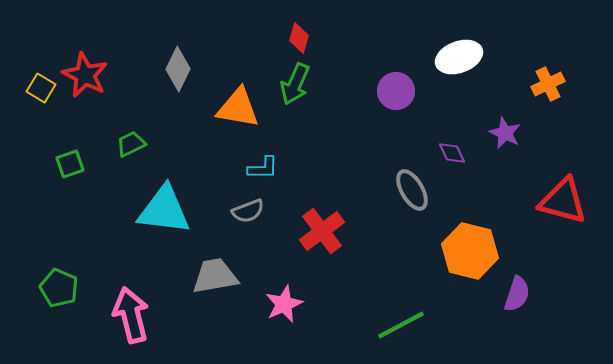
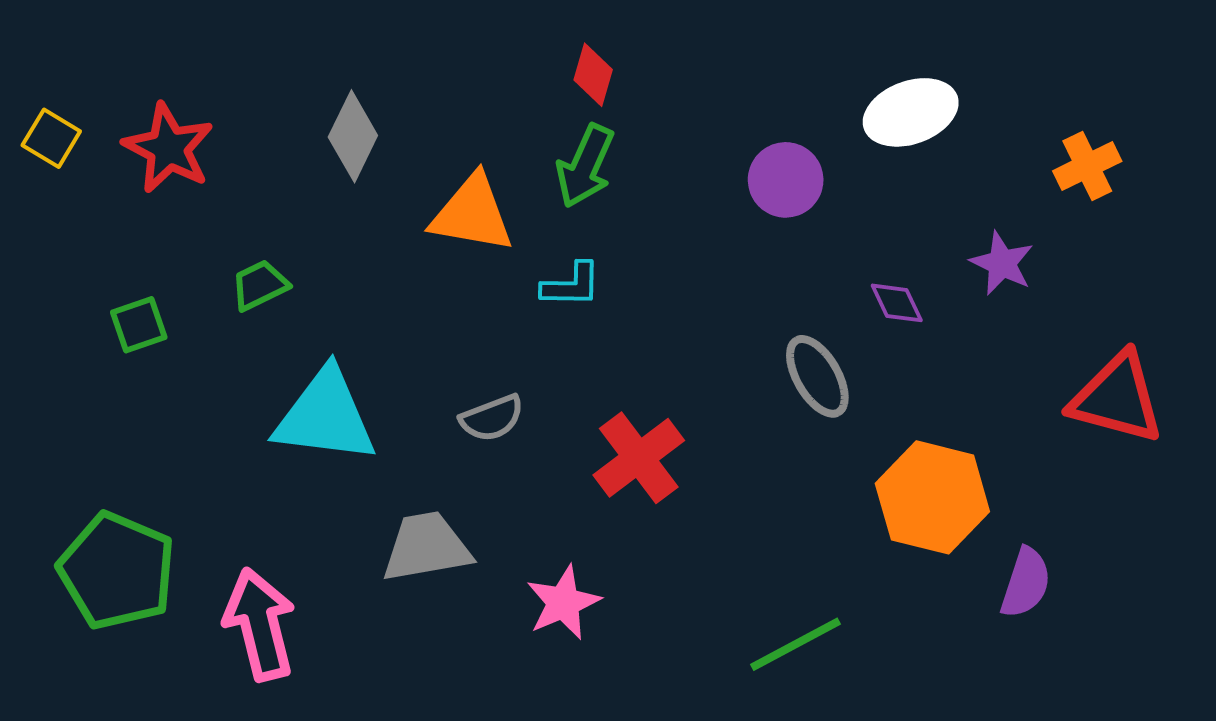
yellow square: (41, 88) -> (51, 138), moved
cyan L-shape: (263, 168) -> (571, 285), moved
green pentagon: (59, 288) -> (117, 571), size x1.5

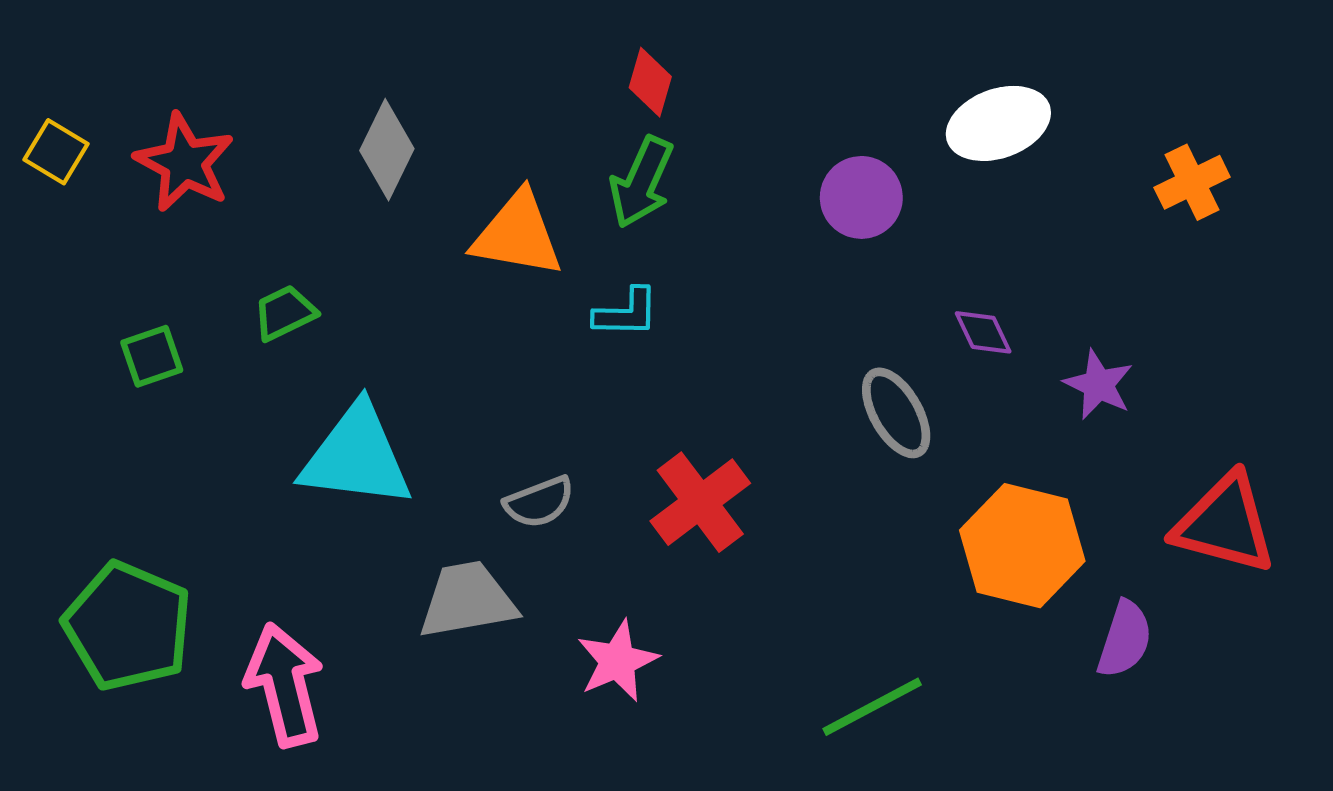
purple star: (1002, 263) -> (1098, 385), moved
red triangle: (1117, 398) -> (1225, 524), moved
gray semicircle: (492, 418) -> (539, 502), moved

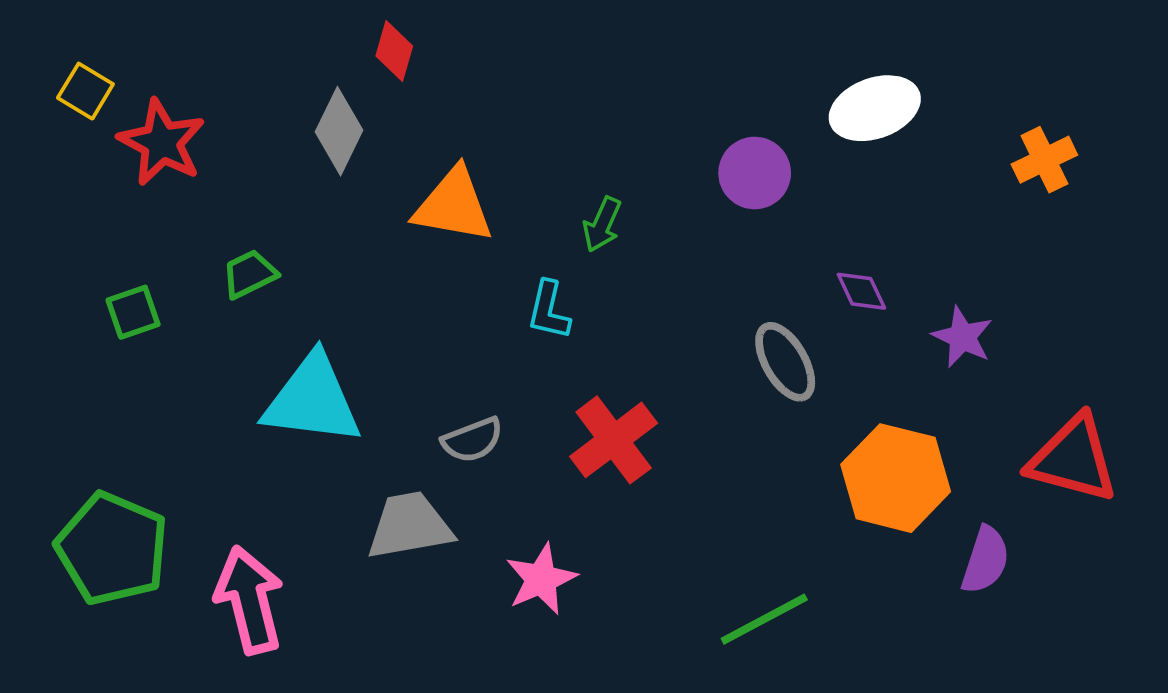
red diamond: (650, 82) -> (394, 51), moved
yellow square: (56, 152) -> (85, 91), moved
green arrow: (641, 182) -> (602, 224), moved, size x0.7
cyan L-shape: (626, 313) -> (549, 310), moved, turned 102

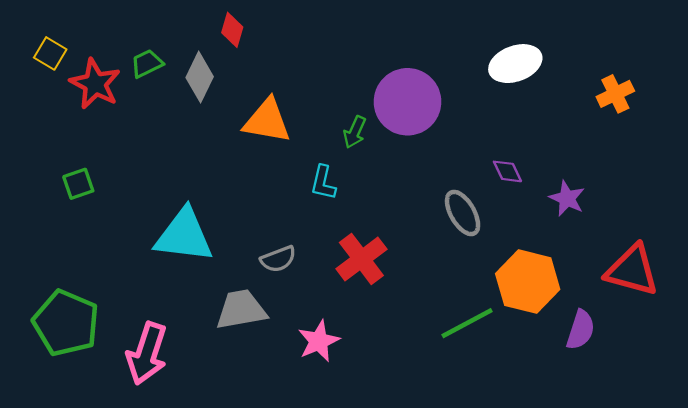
purple circle: (755, 173) -> (407, 102), moved, size x1.6
green trapezoid: (249, 274) -> (147, 64), moved
pink arrow: (249, 600) -> (147, 353), turned -148
green line: (764, 619) -> (467, 323), moved

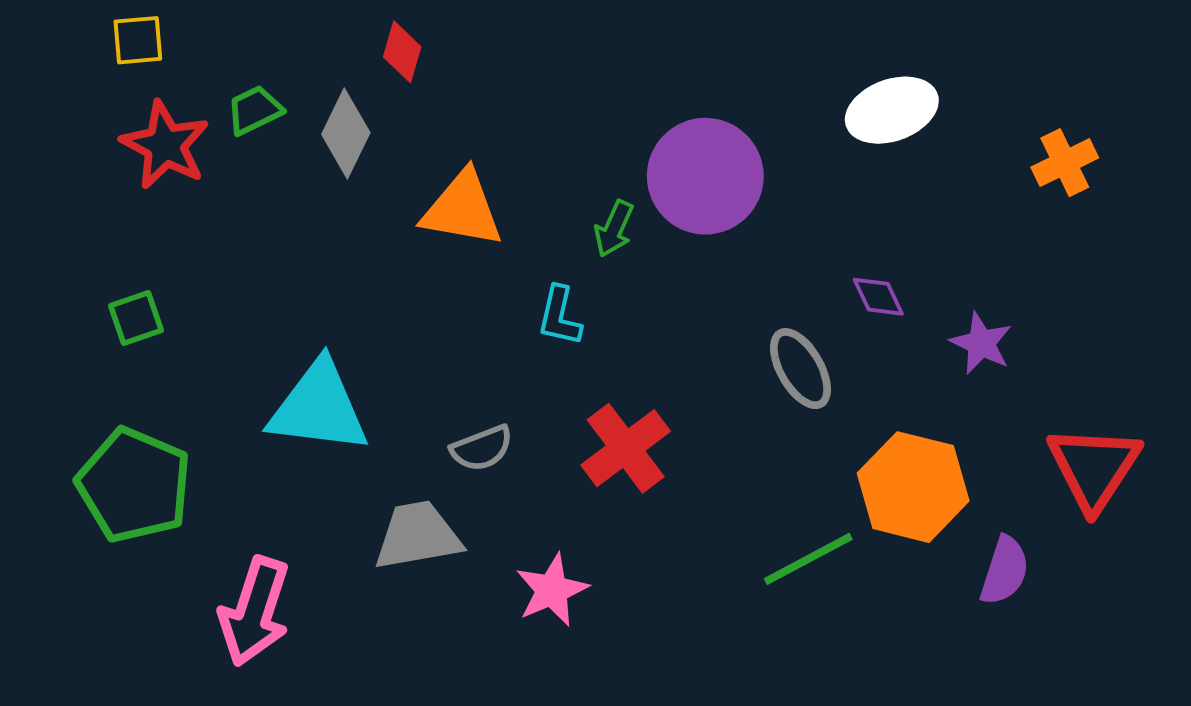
yellow square: (50, 53) -> (138, 40), moved, turned -36
red triangle: (632, 270) -> (1094, 468), turned 48
green pentagon: (66, 323) -> (134, 485), moved

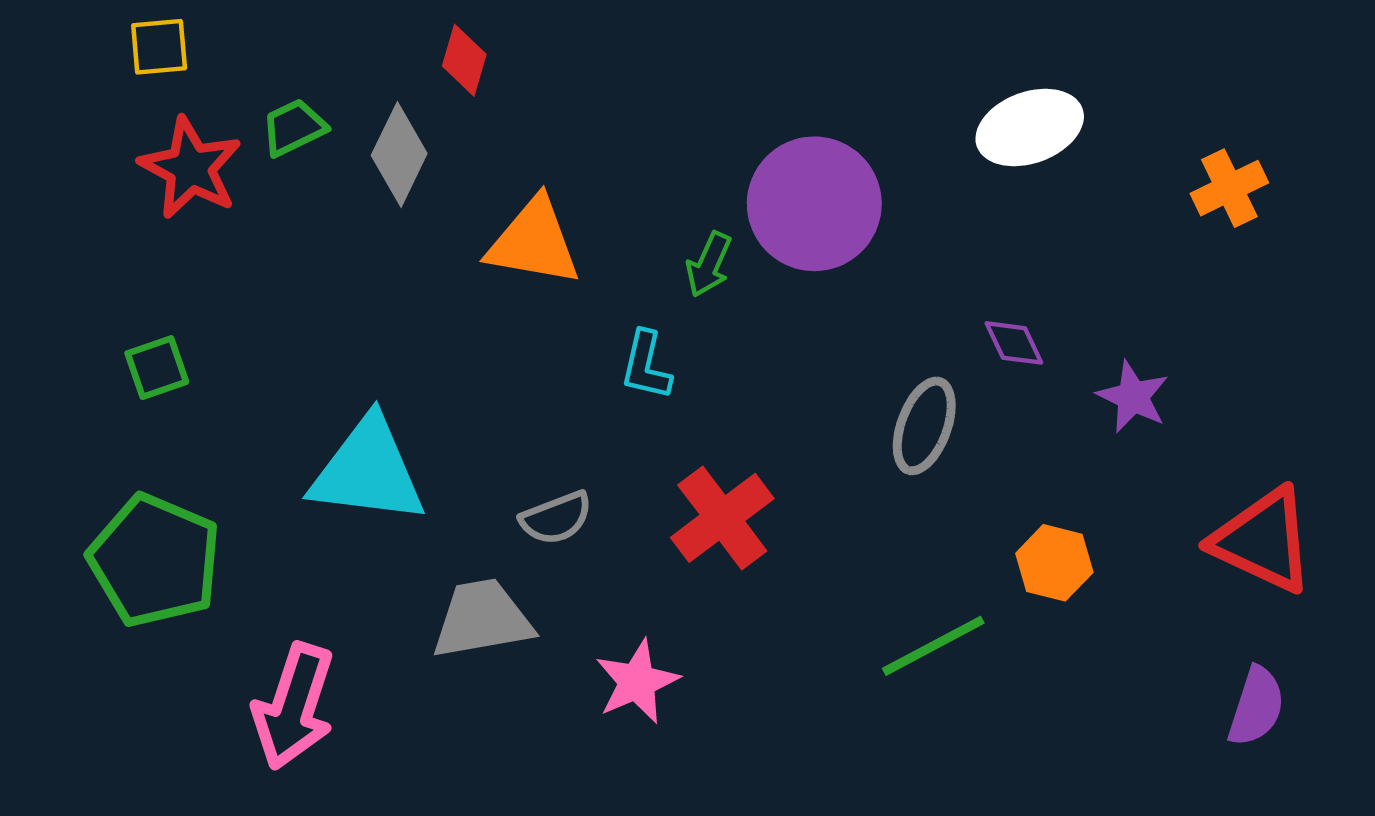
gray ellipse: (800, 369) -> (924, 426), turned 50
red triangle: (1094, 468) -> (1263, 540), turned -38
orange hexagon: (913, 487) -> (1054, 563), size x0.6
purple semicircle: (1005, 571) -> (1256, 706), moved

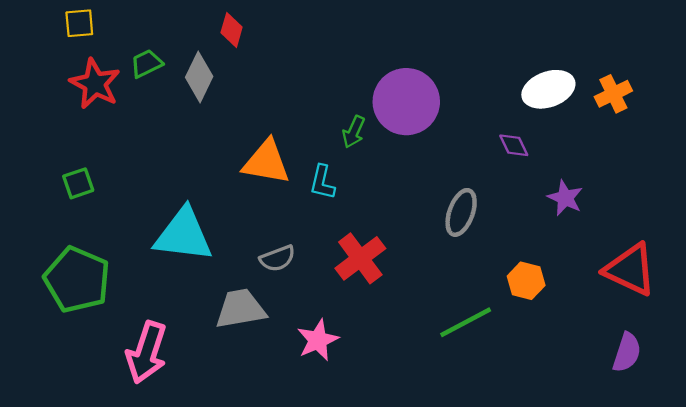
white ellipse: (1030, 128) -> (548, 89), moved
orange triangle: (534, 242) -> (266, 162), moved
purple diamond: (1014, 343) -> (514, 145), moved

